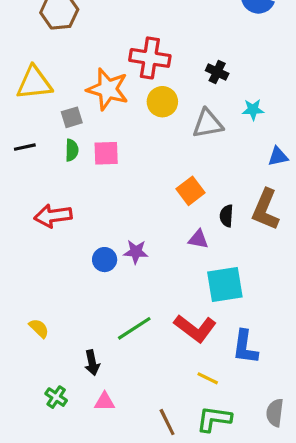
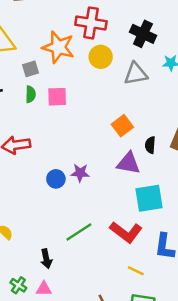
black cross: (217, 72) -> (143, 34), size x1.5
purple triangle: (198, 239) -> (128, 163), size x1.5
pink triangle: (105, 402) -> (44, 289), moved

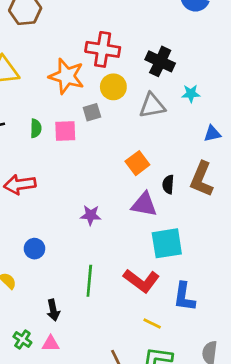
gray square: (31, 69) -> (92, 112), moved
blue circle: (56, 179) -> (34, 249), moved
green line: (79, 232) -> (89, 281), turned -52

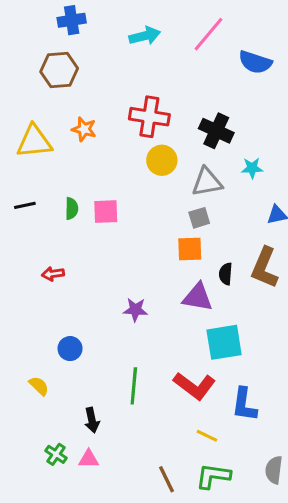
orange star: (67, 76) -> (84, 129), moved, size x0.6
gray square: (92, 112) -> (199, 218), moved
orange square: (137, 163) -> (190, 249), turned 35
red arrow: (20, 184) -> (53, 274), size x0.6

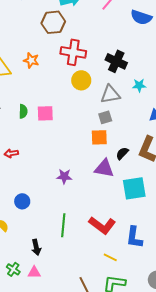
brown hexagon: (59, 70) -> (53, 22), moved
black semicircle: (226, 274) -> (122, 153), turned 40
cyan square: (224, 342) -> (134, 188), moved

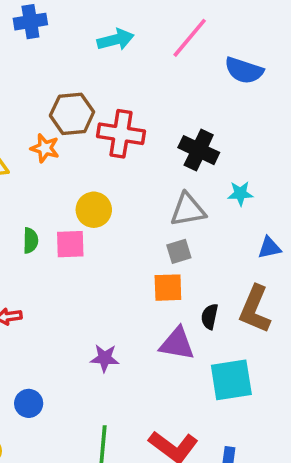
brown hexagon: (53, 22) -> (72, 114), moved
yellow circle: (81, 80) -> (94, 210), moved
black semicircle: (122, 153) -> (210, 317), turned -32

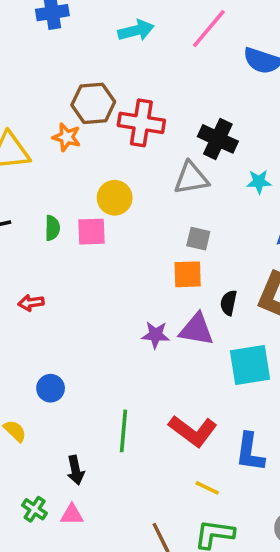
gray triangle: (188, 210) -> (191, 178), moved
gray square: (179, 251) -> (198, 239), turned 30
purple star: (105, 358) -> (156, 335), moved

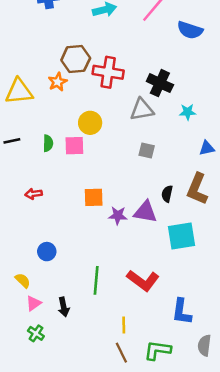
orange star: (67, 137) -> (58, 82), turned 30
orange square: (188, 274) -> (94, 197), moved
blue L-shape: (250, 452) -> (182, 312), moved
yellow line: (207, 488) -> (124, 325), moved, turned 63
pink triangle: (72, 515) -> (34, 303), moved, turned -35

